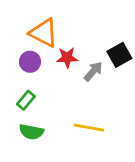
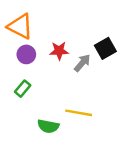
orange triangle: (44, 33) -> (20, 26), moved
green semicircle: (31, 132) -> (48, 126), moved

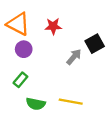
red star: (59, 51) -> (53, 26), moved
green semicircle: (48, 126) -> (36, 104), moved

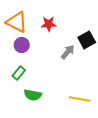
yellow line: (71, 102) -> (80, 99), moved

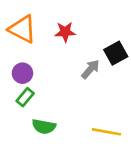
purple circle: (22, 45) -> (22, 73), moved

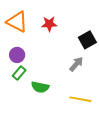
gray arrow: (90, 69) -> (76, 64), moved
green semicircle: (44, 126) -> (40, 87), moved

